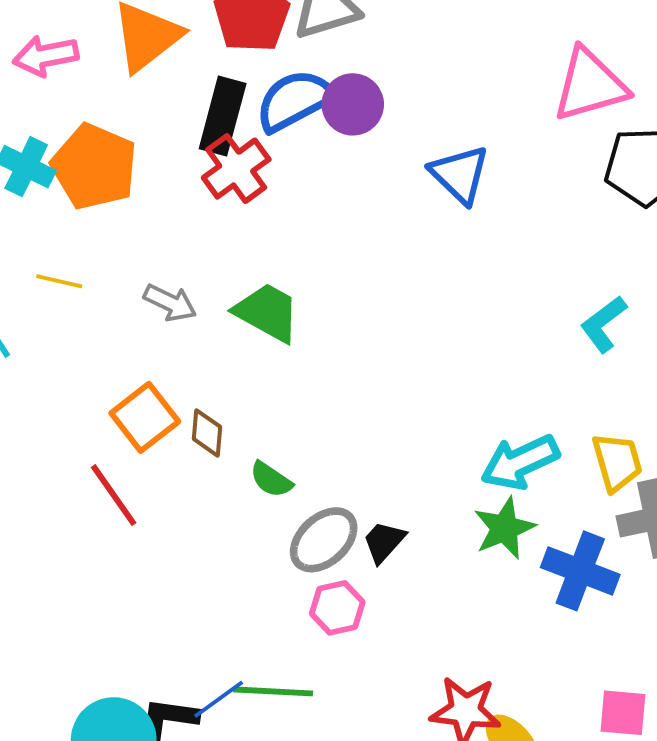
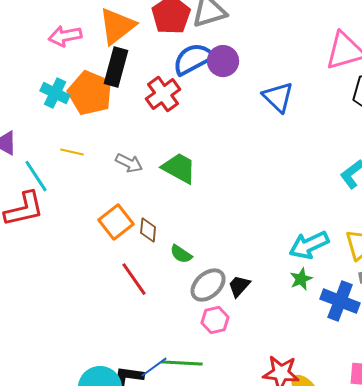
black rectangle: (223, 116) -> (116, 67), moved
red line: (114, 495) -> (134, 279), moved
green star: (504, 528) -> (301, 279), size x0.7

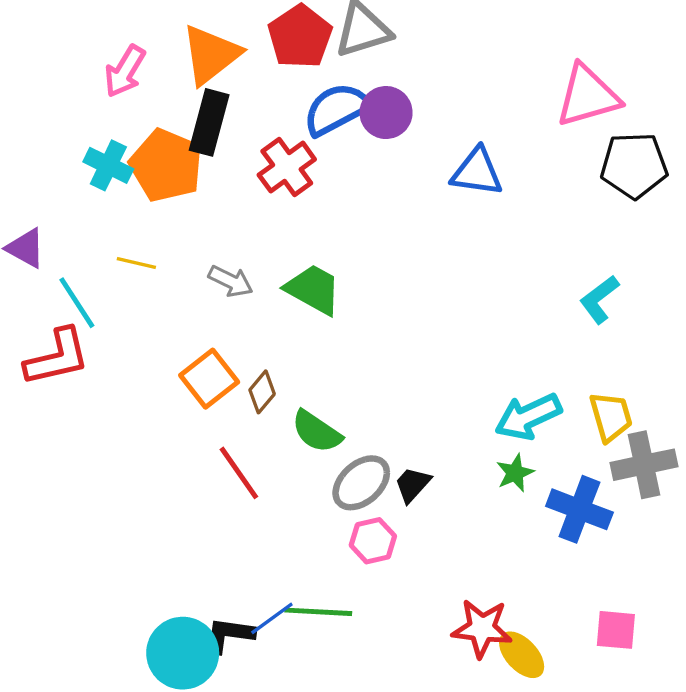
pink arrow: (65, 36) -> (125, 71), turned -48
blue triangle: (278, 97) -> (477, 172), turned -36
brown diamond: (148, 230) -> (262, 392), turned 35
green semicircle: (181, 254) -> (317, 432), size x1.4

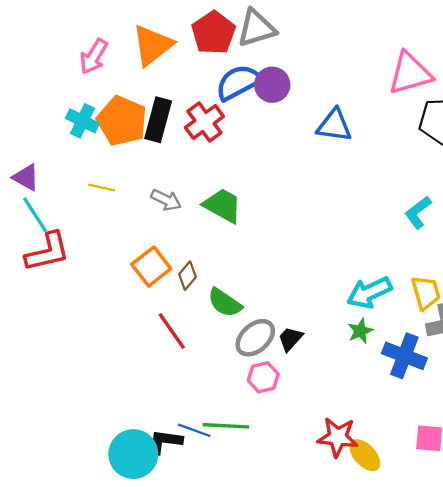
black rectangle: (209, 122) -> (158, 120), moved
cyan line: (77, 303) -> (35, 215), moved
blue line: (272, 618) -> (194, 430), turned 56

